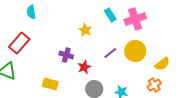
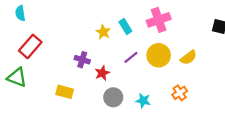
cyan semicircle: (31, 12) -> (20, 13), moved
cyan rectangle: (110, 15) -> (125, 26), moved
yellow semicircle: (162, 64) -> (188, 57), moved

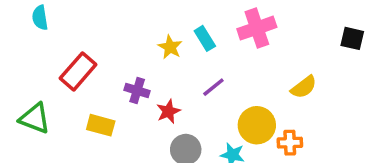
red rectangle: (30, 46) -> (78, 71), moved
yellow circle: (159, 55) -> (257, 125), moved
yellow rectangle: (65, 92) -> (101, 125), moved
orange cross: (180, 93) -> (290, 143), turned 32

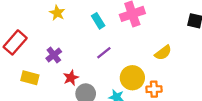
yellow star: (170, 47) -> (57, 13), moved
purple cross: (137, 91) -> (54, 55), turned 35
red star: (168, 111) -> (71, 78), moved

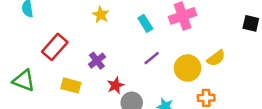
yellow circle: (132, 78) -> (188, 68), moved

